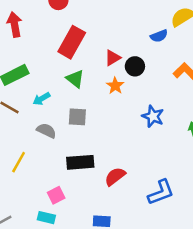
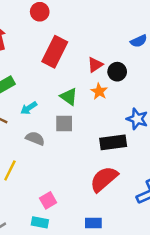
green triangle: (75, 79) -> (69, 97), moved
black rectangle: (80, 162) -> (113, 142), moved
red semicircle: (115, 176) -> (104, 179), size x1.4

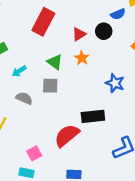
black circle: (117, 72) -> (104, 31), moved
black rectangle: (113, 142) -> (93, 116), moved
red semicircle: (104, 179) -> (67, 135), moved

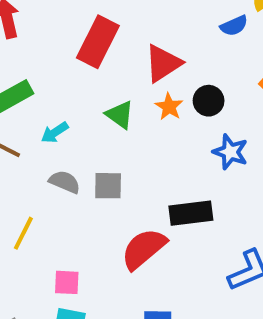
black circle: (104, 31) -> (209, 101), moved
red triangle: (79, 34) -> (163, 63), size x1.5
gray square: (50, 86) -> (108, 186), moved
pink square: (34, 153) -> (67, 282), moved, turned 32

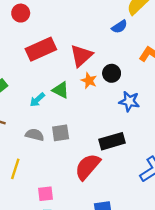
red rectangle: (98, 42) -> (41, 49), turned 48
cyan arrow: (55, 133) -> (37, 100), moved

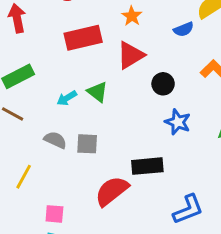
orange star: (89, 81) -> (132, 16), moved

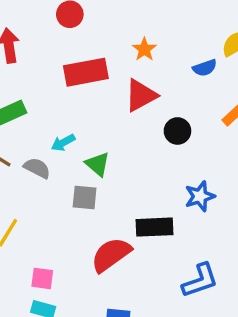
green triangle: (97, 92) -> (98, 164), moved
blue star: (178, 122) -> (200, 196), moved, turned 30
gray semicircle: (55, 140) -> (37, 168), moved

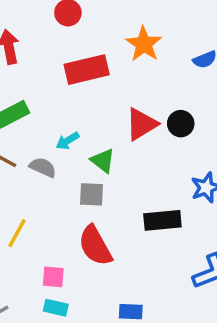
orange star: (144, 49) -> (144, 44), size x1.5
red triangle: (141, 95) -> (141, 124), moved
red semicircle: (111, 255) -> (95, 246), moved, turned -81

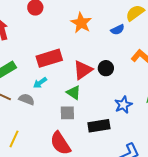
red rectangle: (87, 70) -> (49, 58), moved
green triangle: (103, 161) -> (74, 93), moved
gray square: (92, 194) -> (67, 113), moved

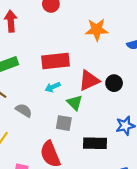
orange star: (81, 23) -> (97, 30), turned 30
cyan arrow: (40, 83) -> (53, 87), moved
gray semicircle: (27, 99) -> (24, 110), moved

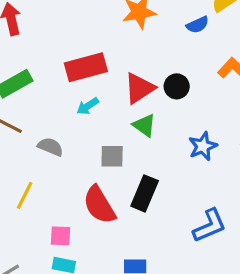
green triangle: (75, 103) -> (144, 125), moved
black rectangle: (95, 143) -> (145, 193), moved, turned -60

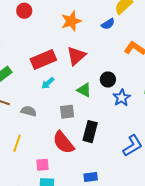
black circle: (177, 86) -> (108, 80), moved
red triangle: (139, 88) -> (76, 56), moved

